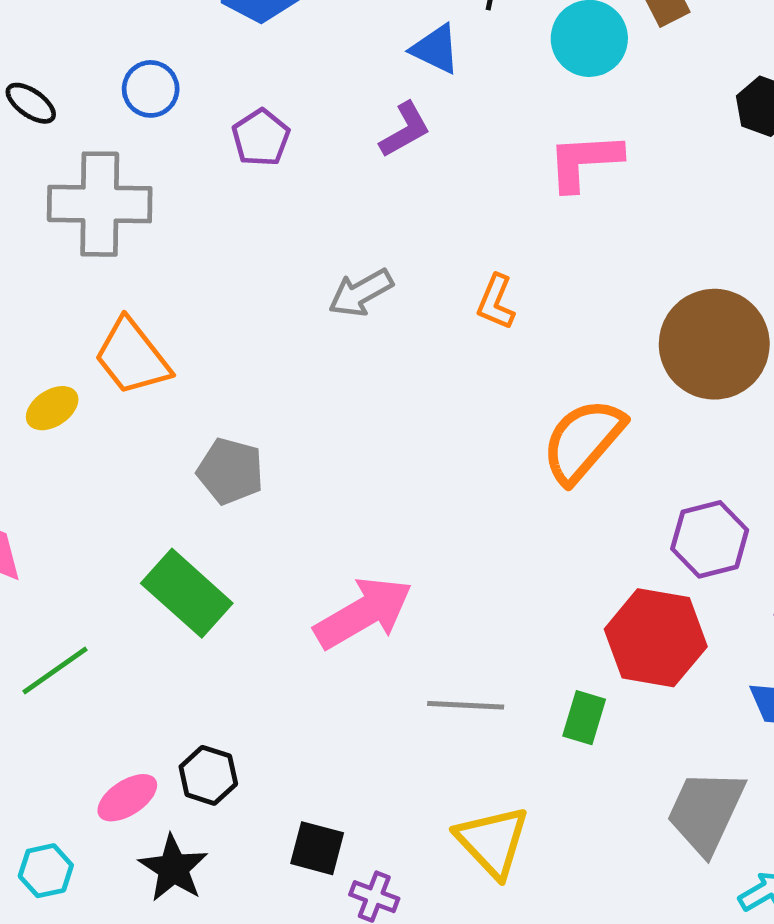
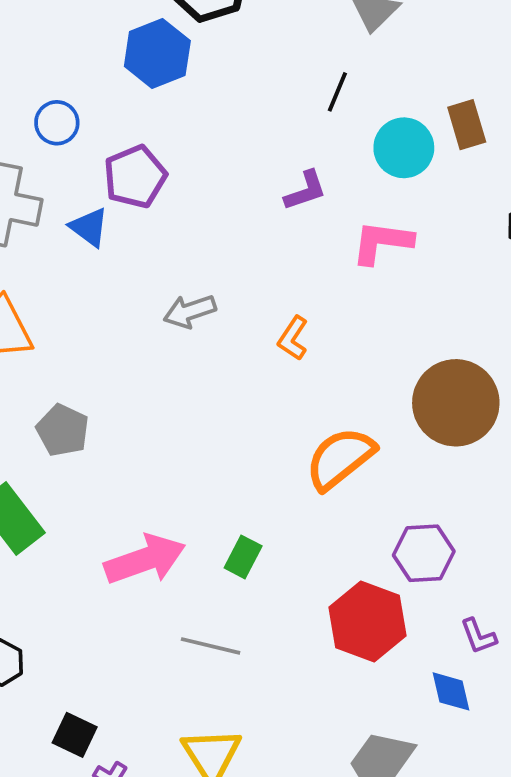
blue triangle: (436, 49) -> (89, 227), moved
purple L-shape: (405, 130) -> (305, 191), moved
purple pentagon: (261, 138) -> (135, 177), size x1.4
green rectangle: (584, 718) -> (243, 557), moved

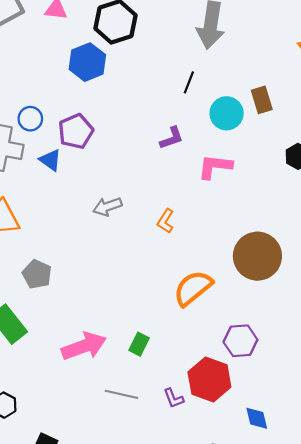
blue circle: (57, 123) -> (30, 119), moved
purple L-shape: (478, 636) -> (174, 398), moved

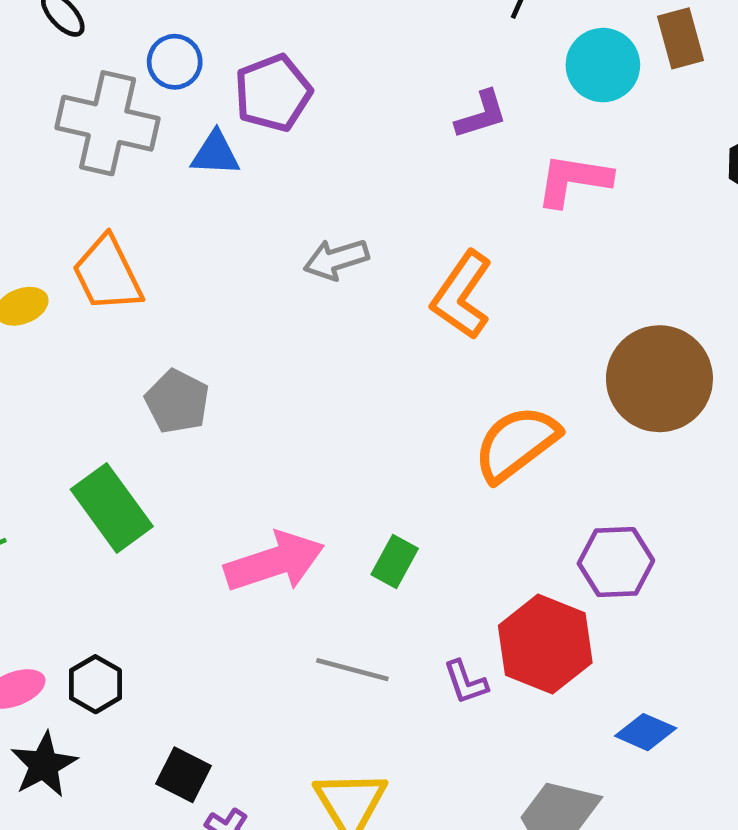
blue triangle: (50, 160) -> (215, 154), turned -35
orange L-shape: (166, 221) -> (462, 295), size x1.6
blue diamond: (257, 418) -> (646, 732), turned -55

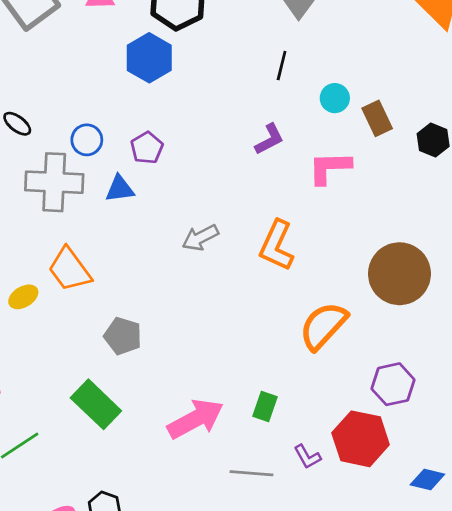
brown rectangle: (681, 38) -> (377, 118), moved
cyan circle: (603, 65) -> (335, 98), size x0.7
purple pentagon: (273, 93) -> (147, 148), size x0.7
purple L-shape: (466, 682) -> (307, 457), moved

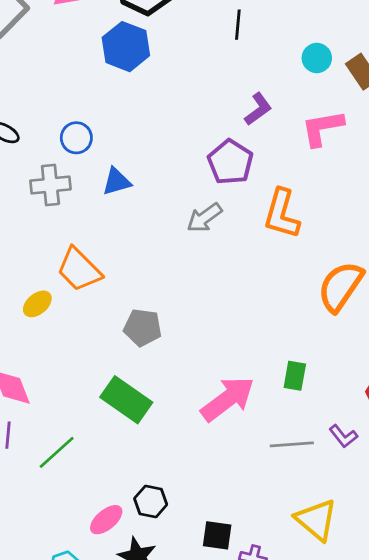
black line: (282, 66) -> (238, 25), moved
purple pentagon: (147, 148) -> (230, 162), moved, size x1.4
gray cross: (54, 182) -> (50, 185), size x0.7
purple L-shape: (307, 457) -> (343, 436), moved

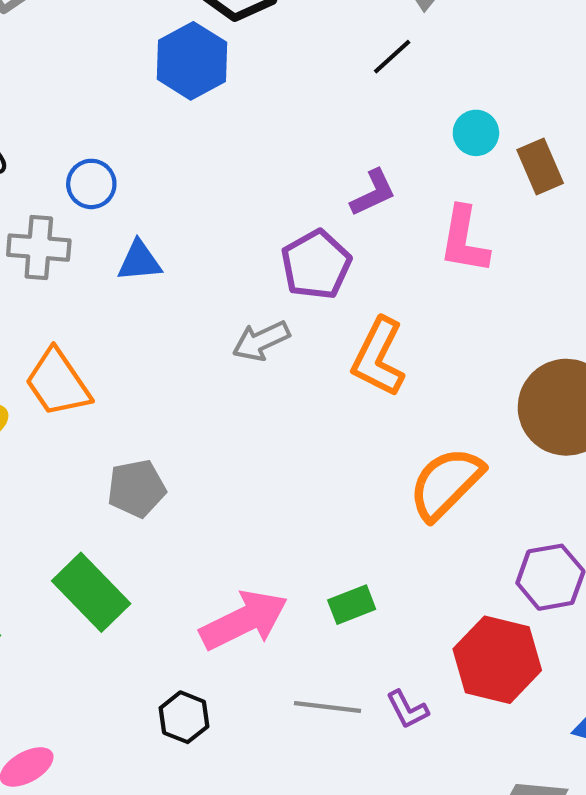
black line: (238, 25) -> (392, 57), moved, turned 32
pink L-shape: (322, 128) -> (464, 240), turned -81
gray pentagon: (143, 328) -> (136, 488), turned -30
green rectangle: (295, 376) -> (352, 605), turned 48
black hexagon: (151, 502) -> (184, 717), moved

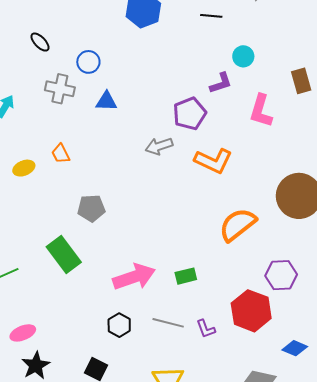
black line: (392, 57) -> (211, 16), moved, turned 40
cyan circle: (476, 133) -> (243, 56), moved
orange L-shape: (378, 357) -> (213, 161), turned -99
orange trapezoid: (58, 383) -> (61, 154), size x0.6
black hexagon: (184, 717) -> (119, 325), moved

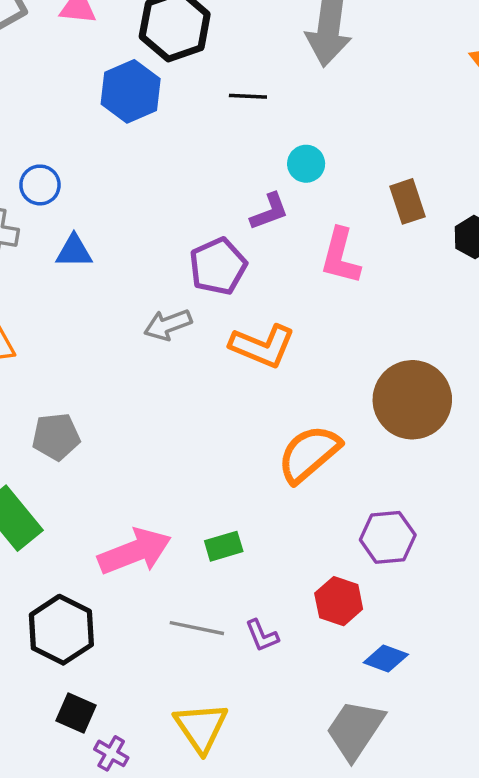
red hexagon: (251, 311) -> (339, 601), size x0.7
black hexagon: (119, 325) -> (61, 630), moved, size x1.6
blue diamond: (295, 348) -> (386, 659), moved

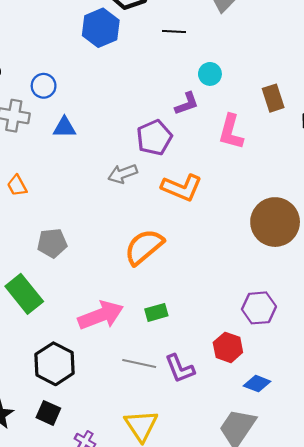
orange semicircle: (309, 454) -> (144, 247), moved
purple L-shape: (262, 636) -> (180, 369), size x1.4
black square: (76, 713) -> (48, 413), moved

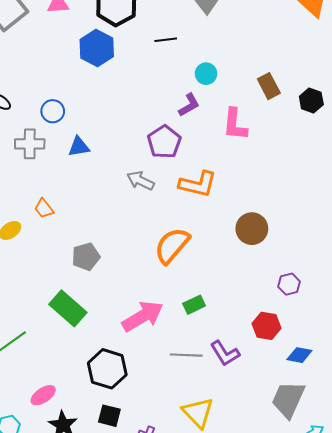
gray arrow: (123, 174) -> (141, 181), turned 56
brown circle: (275, 222) -> (252, 229), moved, size x0.7
purple hexagon: (259, 308) -> (289, 284), size x0.7

